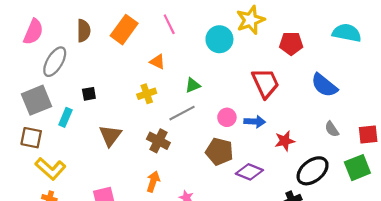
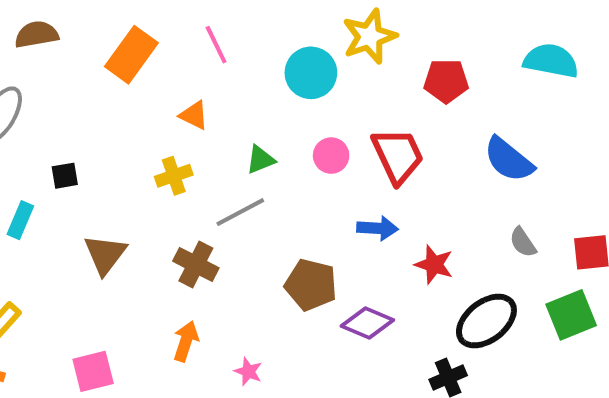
brown semicircle: (84, 31) -> (37, 34), moved, turned -100
pink circle: (227, 117) -> (331, 156), moved
red star: (285, 141) -> (434, 265), turned 30

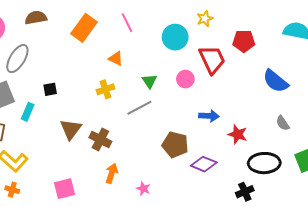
yellow star: (369, 37) -> (205, 19), size x0.6
red trapezoid: (398, 156) -> (212, 60), moved
green triangle: (260, 160) -> (150, 81), turned -42
brown cross: (196, 265) -> (100, 139), moved
black ellipse: (486, 321) -> (264, 163), turned 36

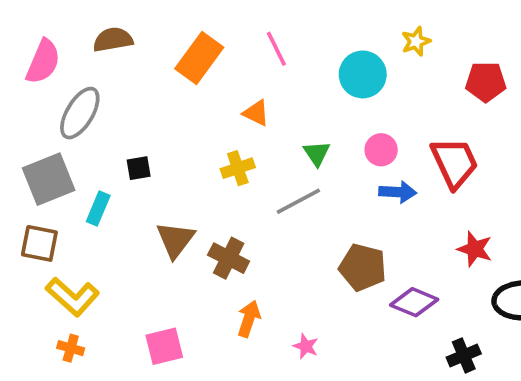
red trapezoid: (212, 60) -> (455, 163), moved
blue arrow: (209, 116) -> (398, 192), moved
black cross: (245, 192) -> (464, 355), moved

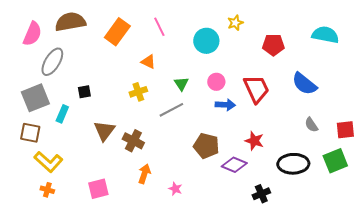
brown semicircle: (113, 40) -> (70, 22), size x1.4
red star: (475, 249) -> (254, 141), moved

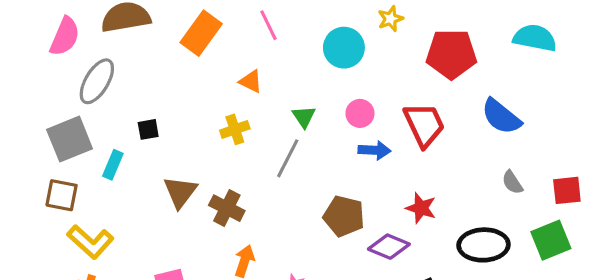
red pentagon: (273, 45) -> (451, 54), size x1.4
gray line: (171, 110) -> (288, 158), turned -35

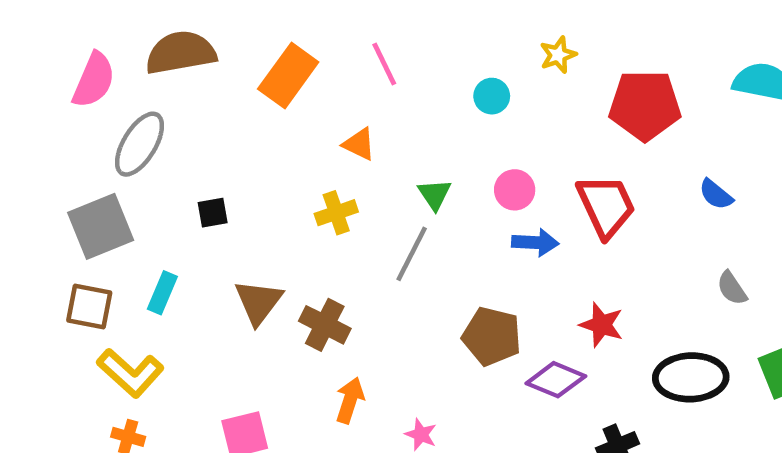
cyan circle: (344, 48) -> (492, 96), size x0.6
blue semicircle: (501, 117) -> (716, 194), size x0.6
cyan rectangle: (113, 165) -> (162, 293), moved

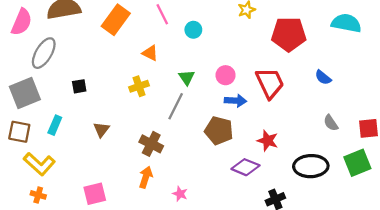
cyan circle: (492, 96) -> (193, 30), moved
brown triangle: (258, 302) -> (101, 130), size x0.7
brown cross: (325, 325) -> (151, 144), moved
brown pentagon: (492, 336) -> (219, 131), moved

